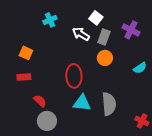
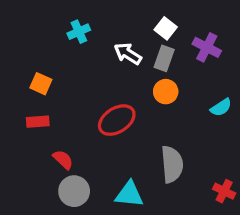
white square: (96, 18) -> (166, 28), moved
red ellipse: (74, 76) -> (117, 120), turned 60
cyan triangle: (82, 103) -> (129, 194), moved

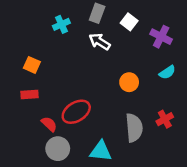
gray rectangle: (164, 58) -> (97, 13), moved
orange circle: (166, 92) -> (129, 82), moved
cyan semicircle: (221, 107) -> (167, 72), moved
red ellipse: (117, 120) -> (76, 112), moved
red cross: (224, 191) -> (165, 119), moved, turned 35

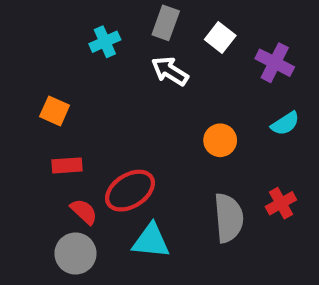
red rectangle: (29, 94) -> (67, 165), moved
gray circle: (58, 149) -> (75, 253), moved
cyan triangle: (101, 151) -> (151, 241), moved

